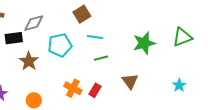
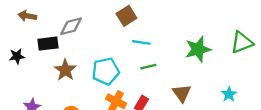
cyan pentagon: (60, 45) -> (106, 71), moved
cyan star: (179, 85) -> (229, 94), moved

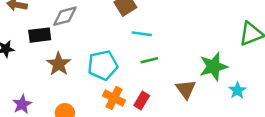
green star: (198, 49) -> (213, 67), moved

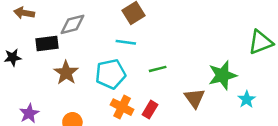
cyan line: (142, 34) -> (126, 42), moved

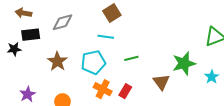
black rectangle: (47, 43) -> (31, 35), moved
cyan star: (247, 99) -> (212, 77), moved

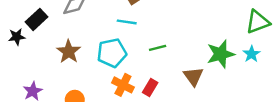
black rectangle: (31, 35) -> (36, 19), turned -36
cyan star: (212, 77) -> (252, 54), moved

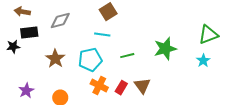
black rectangle: (36, 19) -> (29, 33), turned 36
green star: (221, 54) -> (165, 49), moved
brown triangle: (193, 76) -> (142, 86), moved

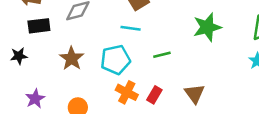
black star: (13, 47) -> (19, 56), moved
green star: (165, 49) -> (207, 27), moved
brown triangle: (142, 86) -> (195, 94), moved

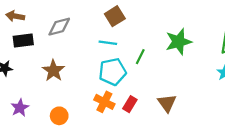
green line: (162, 55) -> (140, 57), moved, turned -49
cyan pentagon: (115, 60) -> (112, 72), moved

